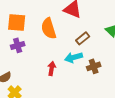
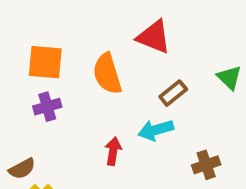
brown cross: (94, 66) -> (206, 165), moved

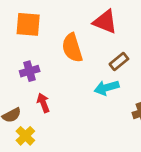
orange square: (45, 62) -> (28, 24), moved
red arrow: (113, 151) -> (43, 103), moved, turned -30

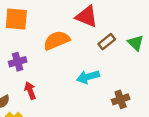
orange semicircle: (72, 48) -> (57, 40), turned 84
brown rectangle: (119, 62) -> (107, 42), moved

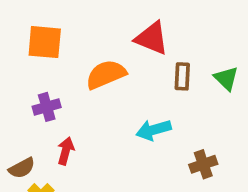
brown rectangle: (107, 42) -> (182, 76), turned -48
red arrow: (30, 91) -> (66, 151), turned 36

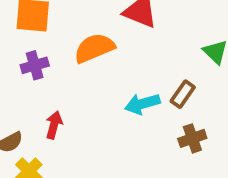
brown rectangle: (182, 76) -> (183, 94), moved, turned 32
purple cross: (47, 107) -> (35, 65), moved

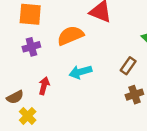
cyan arrow: (142, 104) -> (80, 72), moved

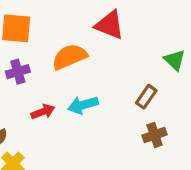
red arrow: (44, 86) -> (43, 112), moved, turned 54

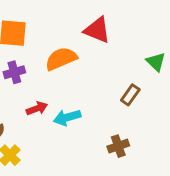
cyan arrow: (83, 105) -> (67, 117), moved
brown cross: (155, 135) -> (118, 146), moved

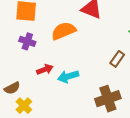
purple cross: (14, 72) -> (27, 41), turned 35
brown cross: (118, 146) -> (108, 99), size x1.5

